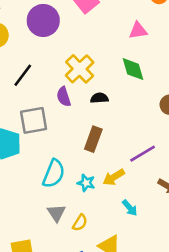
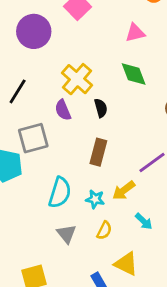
black semicircle: (99, 98) -> (101, 108), turned 84
yellow semicircle: (80, 223) -> (104, 230), moved

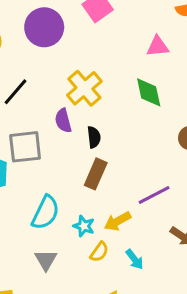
black semicircle: (101, 108) -> (94, 137), moved
yellow semicircle: (104, 230) -> (99, 252), moved

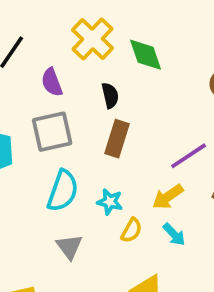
green diamond: (149, 92) -> (146, 55), moved
purple semicircle: (63, 121) -> (52, 82), moved
gray square: (25, 147) -> (52, 132), moved
yellow arrow: (117, 221) -> (168, 197), moved

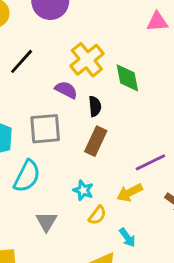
purple semicircle: (52, 82) -> (66, 90), moved, turned 130
cyan semicircle: (63, 191) -> (27, 176), moved
cyan arrow: (174, 234) -> (127, 238), moved

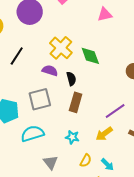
cyan semicircle: (27, 176) -> (32, 134), turned -125
yellow semicircle: (97, 215) -> (86, 161), moved

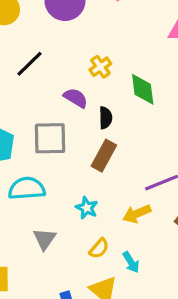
yellow cross: (61, 48) -> (100, 67), size x0.6

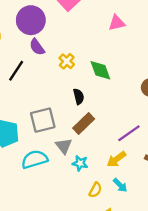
purple semicircle: (76, 98) -> (37, 47), moved, turned -144
brown rectangle: (104, 156) -> (84, 123), turned 30
gray triangle: (45, 239) -> (64, 146), moved
cyan arrow: (131, 262) -> (120, 185), moved

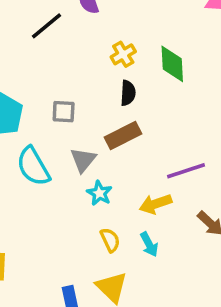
yellow cross: (67, 61) -> (123, 54), moved
gray square: (43, 120) -> (64, 112), size x0.6
cyan semicircle: (34, 159) -> (33, 166), turned -120
yellow semicircle: (95, 190) -> (110, 240), turned -70

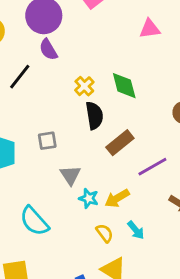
black semicircle: (128, 93) -> (94, 116), size x1.4
brown rectangle: (123, 135) -> (120, 143), moved
cyan semicircle: (33, 166) -> (34, 221), moved
yellow arrow: (156, 204) -> (117, 198), moved

